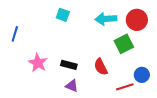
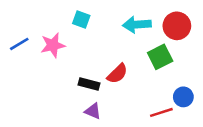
blue line: (15, 34) -> (19, 44), turned 42
pink star: (38, 63) -> (53, 45), moved, turned 30
red semicircle: (101, 67) -> (117, 74), moved, turned -108

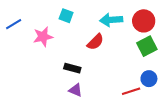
blue line: (19, 44) -> (14, 24), moved
green square: (160, 57) -> (147, 46), moved
red semicircle: (117, 74) -> (95, 42), moved

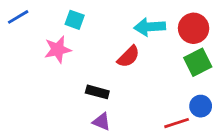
cyan square: (66, 16) -> (75, 20), moved
blue line: (14, 24) -> (18, 17), moved

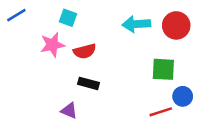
red semicircle: (128, 57) -> (85, 51), moved, turned 30
green square: (198, 62) -> (163, 69), moved, turned 30
purple triangle: (102, 122) -> (69, 111), moved

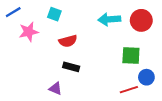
pink star: (52, 45) -> (29, 32), moved

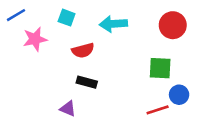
cyan arrow: (109, 19) -> (113, 24), moved

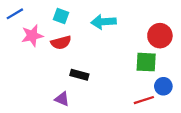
red circle: (173, 25) -> (160, 36), moved
red semicircle: (83, 50) -> (61, 43), moved

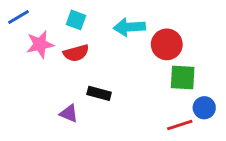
red circle: (160, 36) -> (167, 44), moved
purple triangle: (62, 99) -> (69, 114), moved

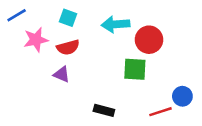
green square: (183, 77) -> (135, 69), moved
black rectangle: (99, 93) -> (104, 110), moved
purple triangle: (69, 114) -> (62, 74), moved

